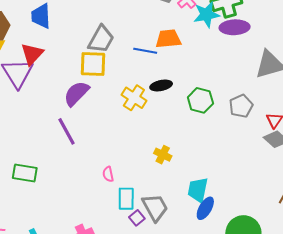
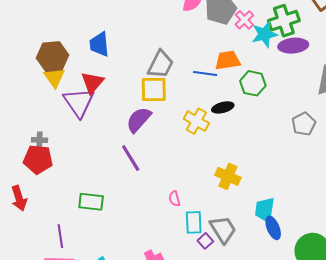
green hexagon: (200, 100) -> (253, 83), moved
yellow cross: (163, 155) -> (228, 176), size x1.4
blue ellipse: (205, 208) -> (273, 228), turned -50

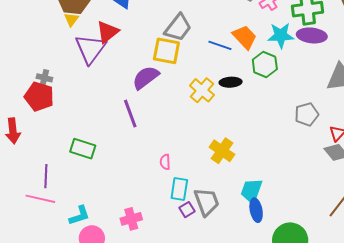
cyan star: (264, 34) -> (281, 35), moved
orange trapezoid: (228, 60) -> (245, 37), turned 44
yellow triangle: (54, 77) -> (71, 19), size x0.7

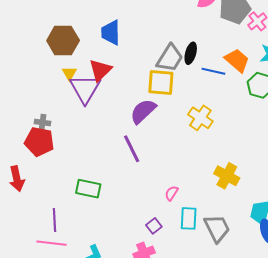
yellow triangle: (71, 19) -> (69, 73), moved
black ellipse: (231, 82) -> (191, 53), moved, turned -65
pink semicircle: (165, 162) -> (172, 193), turned 42
purple square: (187, 210) -> (154, 226), moved

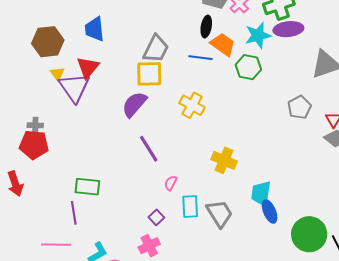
black ellipse: (191, 53) -> (206, 27), moved
purple line: (132, 149) -> (149, 149), moved
purple line: (55, 220) -> (74, 213), moved

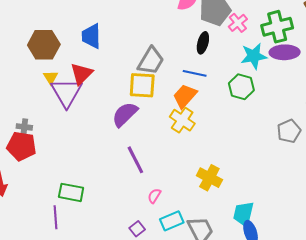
orange trapezoid: (223, 44) -> (185, 96), moved, turned -88
cyan rectangle: (190, 207) -> (172, 221), turned 65

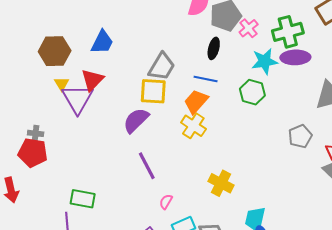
blue trapezoid: (91, 36) -> (102, 42), turned -152

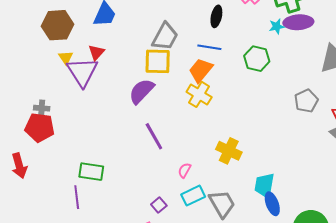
cyan star: (265, 61) -> (277, 26), moved, size x0.6
red triangle: (92, 80) -> (96, 52), size x0.7
pink semicircle: (166, 202) -> (185, 170), moved

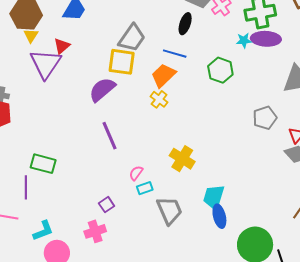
yellow triangle: (66, 58) -> (31, 36), moved
yellow cross: (199, 94) -> (159, 99), size x0.7
cyan rectangle: (193, 196) -> (145, 188), moved, size x0.7

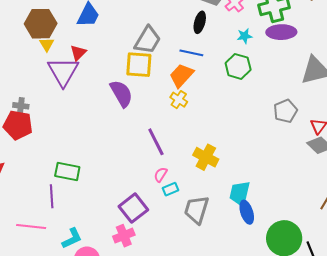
cyan star: (244, 40) -> (245, 36), moved
purple semicircle: (102, 90) -> (121, 94), turned 104
purple line: (110, 136) -> (156, 142), moved
purple square: (107, 205) -> (133, 208), size x1.8
gray trapezoid: (169, 210) -> (197, 210), turned -136

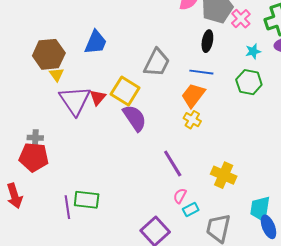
red triangle: (78, 53) -> (98, 97), moved
yellow square: (139, 65) -> (125, 91), moved, turned 32
purple line: (52, 196) -> (67, 207), moved

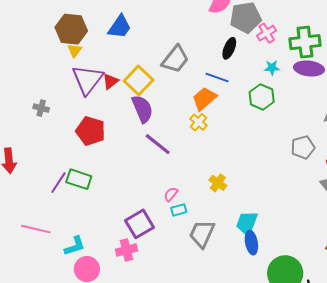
red pentagon: (34, 157) -> (91, 131), moved
purple line: (173, 163) -> (158, 144), moved, turned -32
yellow cross: (224, 175) -> (218, 183), size x0.7
purple line: (67, 207) -> (58, 183), turned 30

